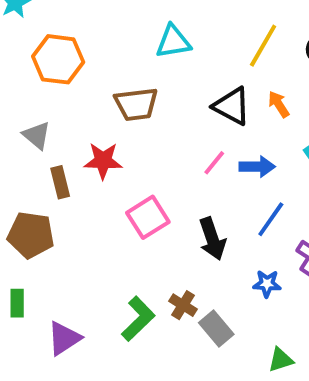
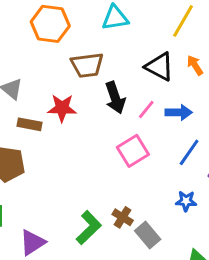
orange hexagon: (58, 59) -> (50, 24), moved
brown rectangle: (60, 182) -> (30, 124), turned -65
pink square: (148, 217) -> (133, 151), moved
black arrow: (212, 239) -> (115, 98), moved

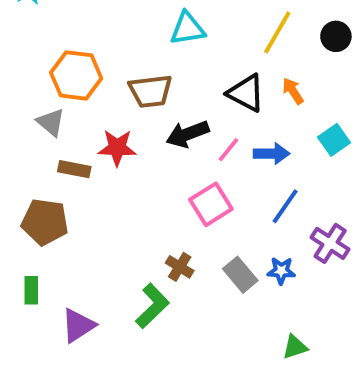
orange hexagon: (50, 24) -> (76, 75), moved
black arrow: (115, 98) -> (187, 134), turned 88
brown cross: (123, 217) -> (180, 267), moved
gray rectangle: (148, 235) -> (240, 275), moved

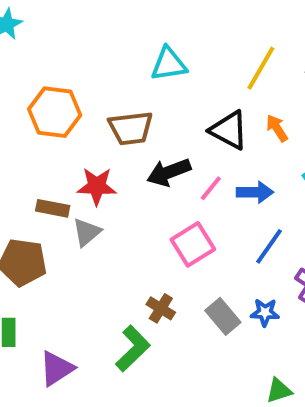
gray triangle: (51, 122) -> (87, 232), moved, turned 40

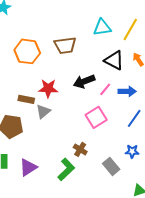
cyan triangle: (169, 64) -> (102, 27), moved
brown trapezoid: (131, 128) -> (65, 45), moved
gray rectangle: (223, 316) -> (111, 166), moved
purple triangle: (57, 368) -> (28, 167), moved

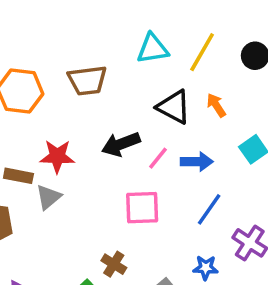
pink square: (96, 117) -> (142, 208), turned 30

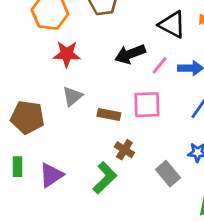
red star: (57, 156) -> (67, 54), moved
brown rectangle: (18, 176) -> (109, 115), moved

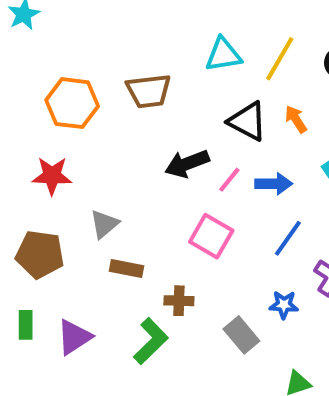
red star: (67, 54) -> (52, 176), moved
pink square: (147, 105) -> (211, 236), turned 32
brown rectangle: (109, 115) -> (127, 268), moved
brown cross: (124, 150) -> (179, 301), turned -30

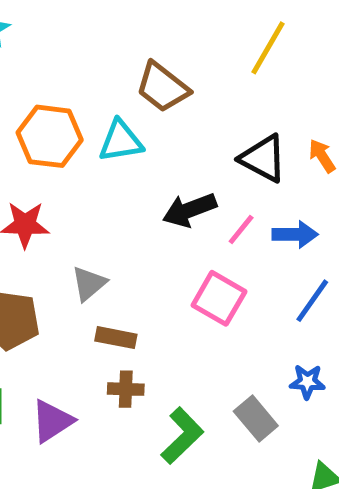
cyan triangle: (223, 55) -> (121, 141), moved
yellow line: (280, 59) -> (268, 48), moved
brown trapezoid: (149, 91) -> (163, 87), moved, turned 45
brown cross: (179, 301) -> (126, 389), moved
green L-shape: (151, 341) -> (182, 436), moved

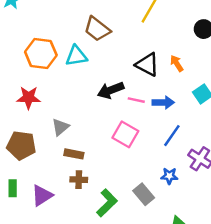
pink line: (241, 230) -> (136, 100), turned 63

